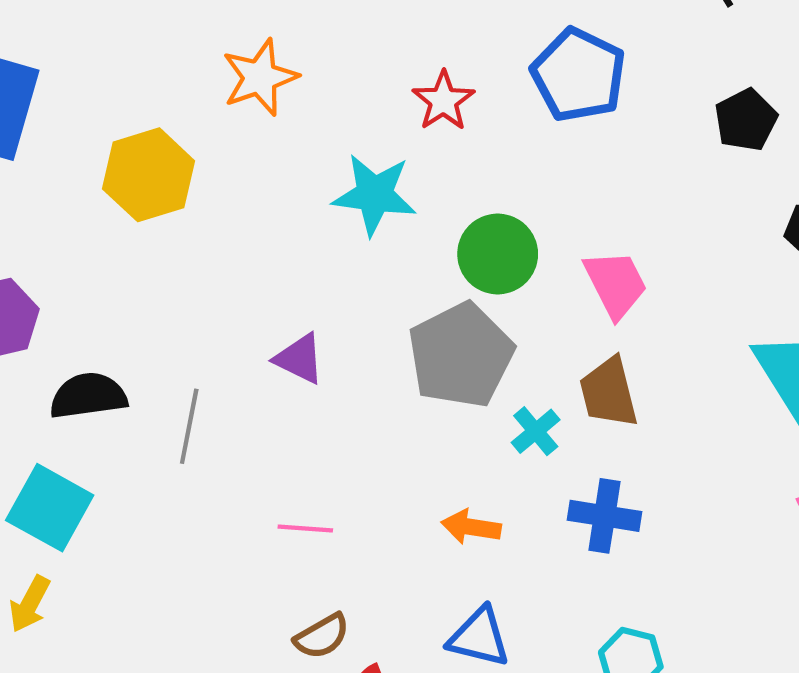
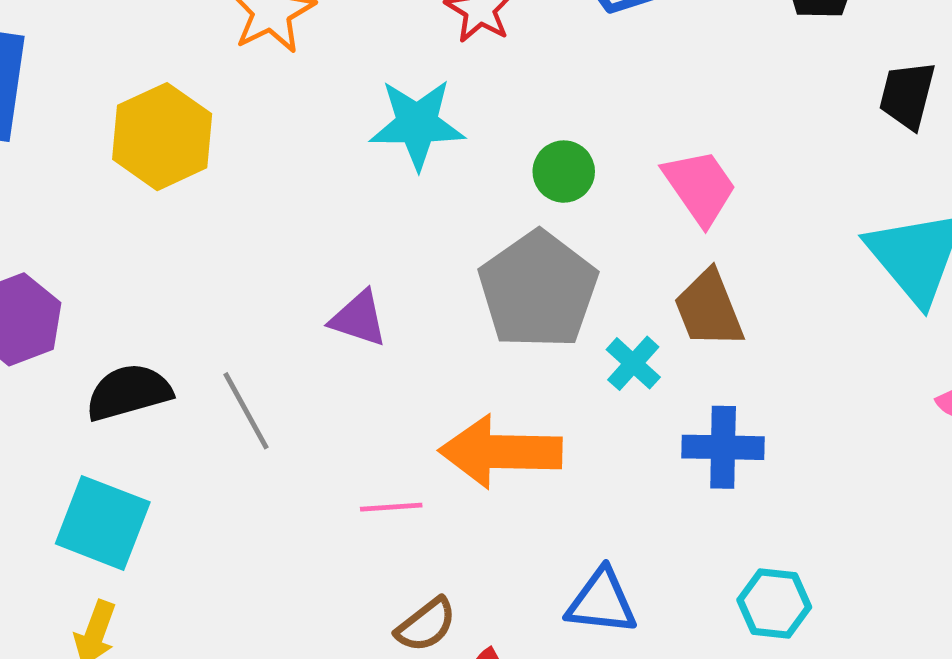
green circle: (498, 254) -> (564, 172), size x0.7
gray line: (189, 426) -> (246, 411), turned -32
orange arrow: (471, 527) -> (501, 452), moved, size x1.8

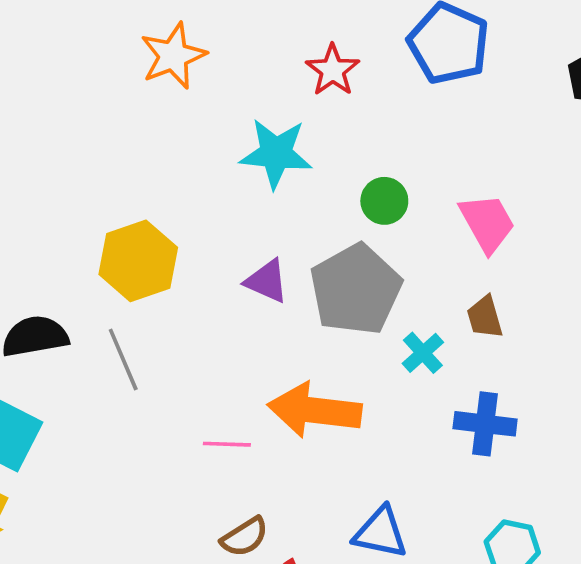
yellow hexagon: (162, 137) -> (138, 261), moved
brown trapezoid: (709, 309) -> (485, 317), size x0.7
purple triangle: (359, 319) -> (267, 281), moved

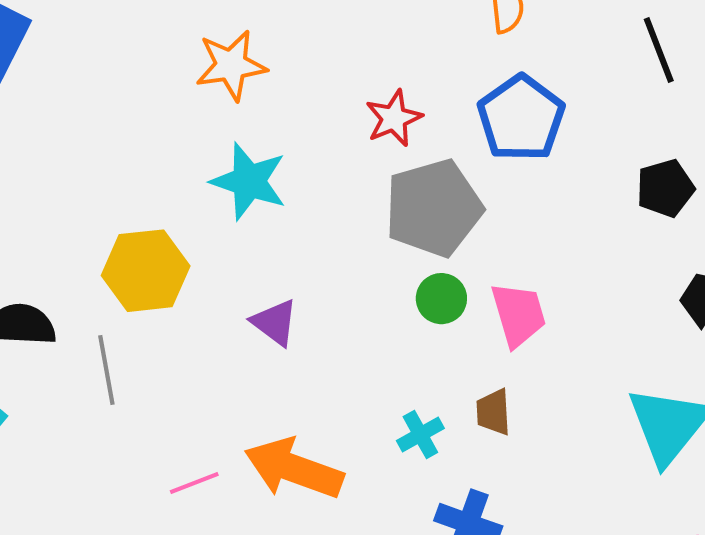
cyan star: (276, 153) -> (249, 181), moved
green circle: (384, 201) -> (441, 299), moved
gray pentagon: (356, 289) -> (434, 208), moved
pink line: (227, 444) -> (194, 483), turned -36

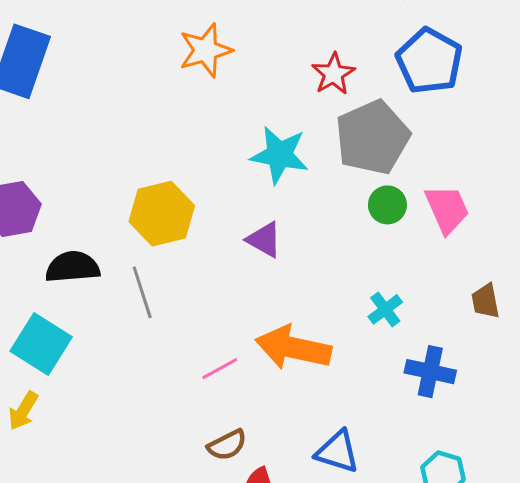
cyan star: (249, 181) -> (279, 155), moved
brown trapezoid: (493, 412) -> (485, 301), moved

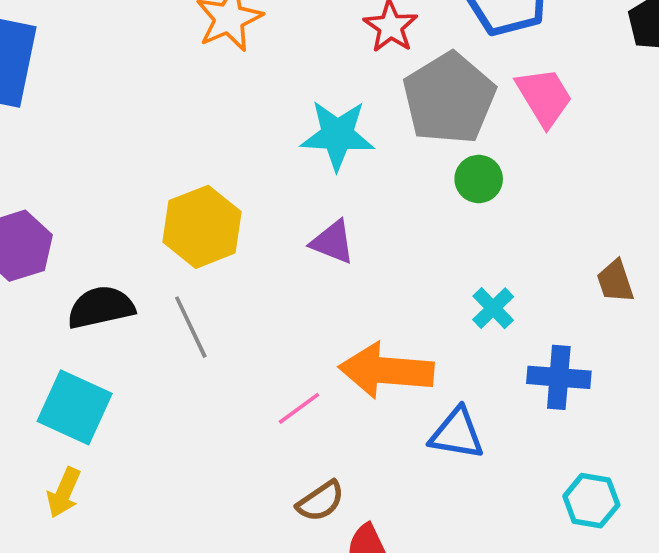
pink trapezoid: (447, 209) -> (544, 97), moved
blue triangle: (337, 452) -> (457, 434), moved

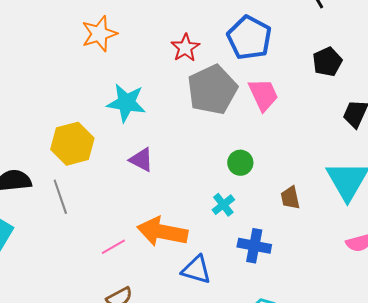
cyan star: (337, 135) -> (126, 103), moved
green circle: (479, 179) -> (240, 163), moved

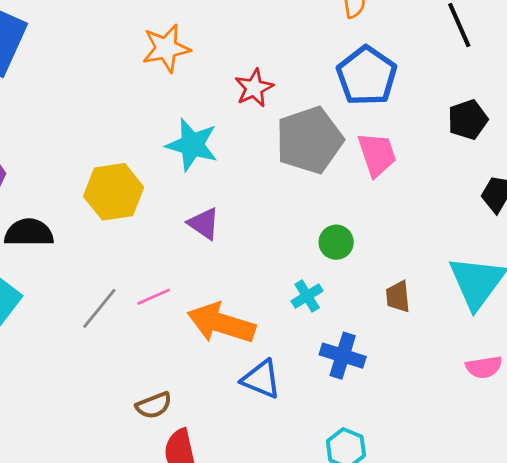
red star: (185, 48) -> (254, 88), moved
gray line: (60, 197) -> (99, 308), moved, turned 52
pink line: (113, 247) -> (154, 297), moved

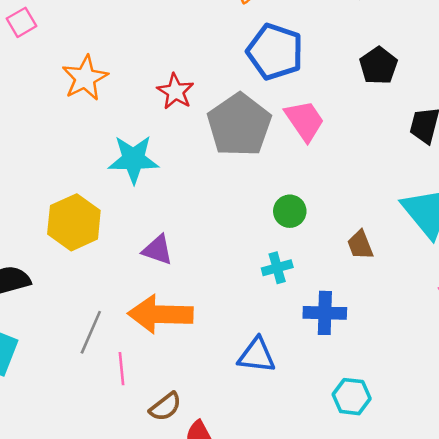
purple triangle: (204, 224) -> (158, 250), moved
cyan cross: (307, 296) -> (277, 268), turned 32
pink line: (154, 297) -> (122, 369), moved, turned -56
orange arrow: (221, 323) -> (160, 314), moved

